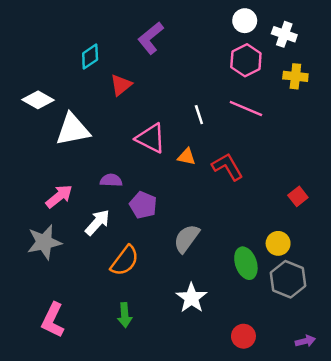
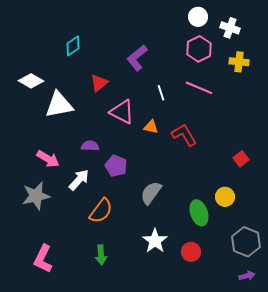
purple L-shape: (151, 38) -> (137, 58), moved
red triangle: (121, 85) -> (99, 83), moved
pink arrow: (59, 196) -> (48, 159), turned 70
gray hexagon: (288, 279) -> (246, 242), moved
red circle: (243, 336) -> (191, 252), moved

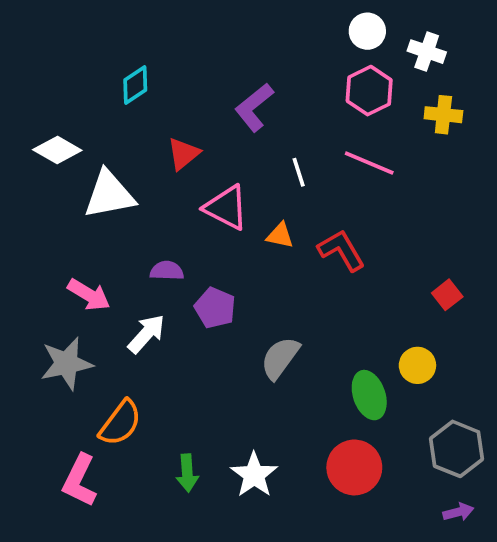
orange semicircle: (101, 211) -> (120, 423), moved
white star: (155, 241) -> (254, 475), moved
red circle: (191, 252) -> (354, 467), size x1.5

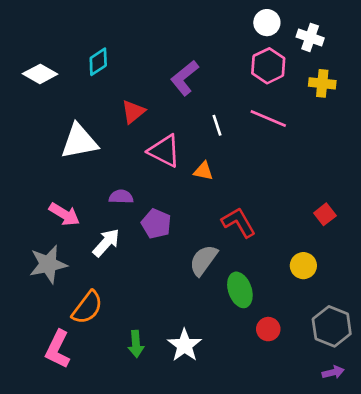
white diamond: (57, 150) -> (40, 74), moved
red L-shape: (341, 250) -> (239, 222), moved
green ellipse: (369, 395) -> (240, 290), moved
red circle: (354, 467) -> (268, 329), moved, size x0.6

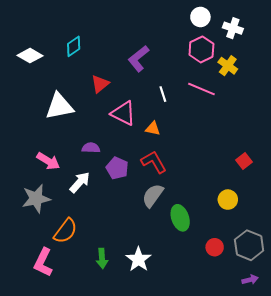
yellow cross: (322, 83) -> (228, 66), moved, turned 30
red L-shape: (239, 222) -> (154, 162), moved
red circle: (268, 329) -> (215, 247), moved

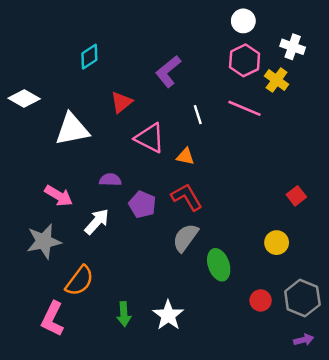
white cross: (233, 28) -> (293, 47), moved
white diamond: (30, 56) -> (24, 99), moved

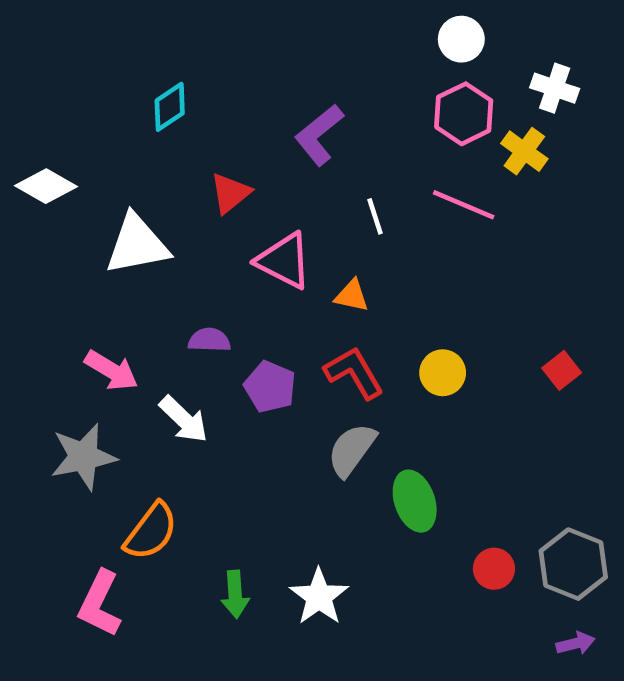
white arrow: (97, 222) -> (184, 419), turned 92
yellow circle: (277, 243) -> (443, 373), moved

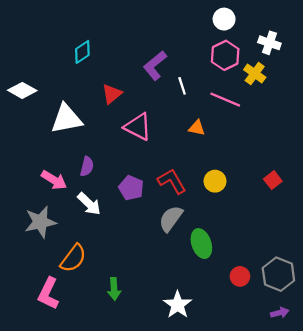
white line: (375, 216) -> (182, 86), moved
orange triangle: (352, 296) -> (197, 128), moved
purple semicircle: (209, 340) -> (87, 166), moved, turned 102
white star: (319, 597) -> (178, 305), moved

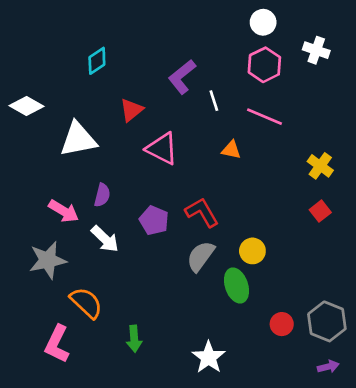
yellow cross: (255, 73) -> (320, 166), moved
yellow circle: (215, 181) -> (252, 251), moved
orange semicircle: (73, 258) -> (86, 303), turned -84

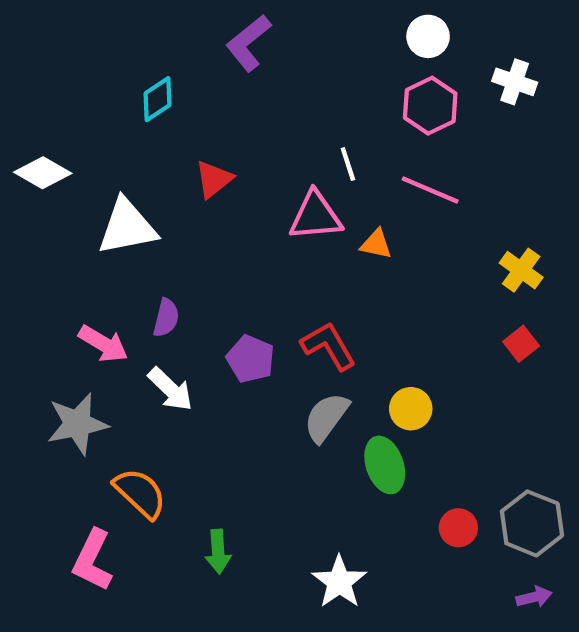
purple L-shape: (182, 77) -> (248, 43), moved
pink triangle: (162, 149) -> (315, 216), moved, turned -32

